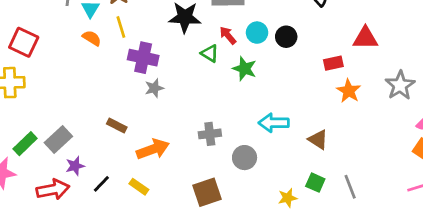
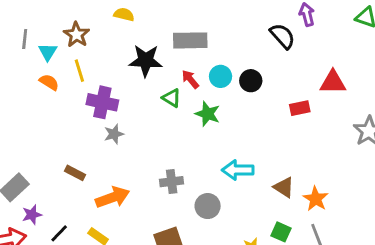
orange star: (349, 91) -> (316, 199), moved

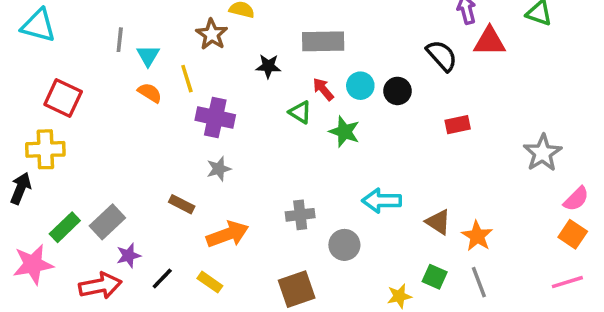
brown star: (76, 35) -> (212, 34), moved
black semicircle: (282, 36) -> (442, 56), moved
black star: (146, 61) -> (268, 66), size x0.6
red triangle: (333, 82) -> (490, 41), moved
gray star: (114, 134) -> (219, 169), moved

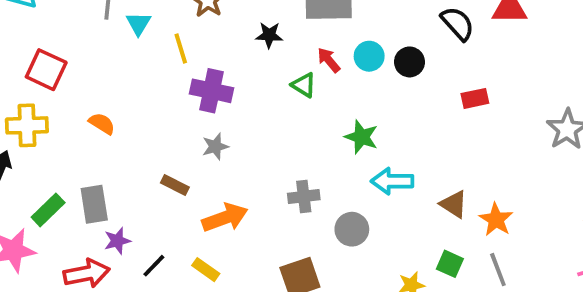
orange semicircle: (150, 93) -> (102, 123), moved
green star: (344, 132) -> (361, 137), moved
gray rectangle: (107, 222) -> (94, 204), turned -56

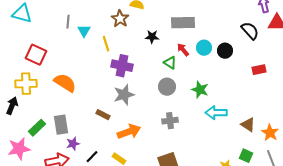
orange semicircle: (102, 123) -> (65, 83), size x1.6
gray star: (215, 147) -> (124, 95), size x1.5
gray circle: (352, 229) -> (167, 87), moved

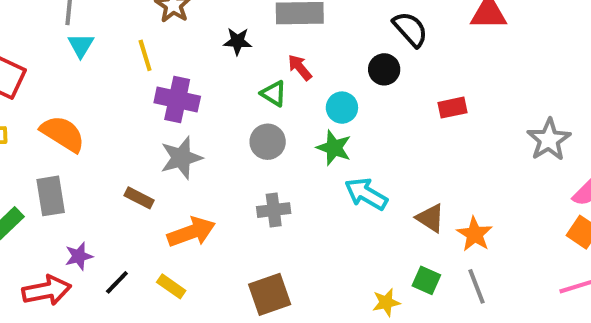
cyan triangle: (84, 31) -> (81, 45), moved
black semicircle: (250, 31) -> (410, 29), moved
cyan circle: (204, 48) -> (342, 108), moved
cyan arrow: (216, 113) -> (366, 194), turned 30
gray rectangle: (61, 125) -> (51, 196), moved

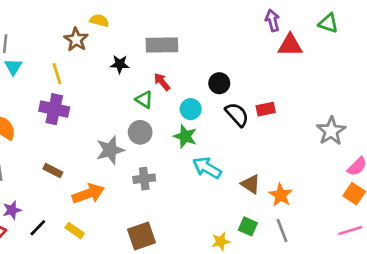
black semicircle: (410, 29) -> (237, 115), moved
purple cross: (177, 100) -> (54, 109), moved
gray star: (181, 158) -> (110, 150), moved

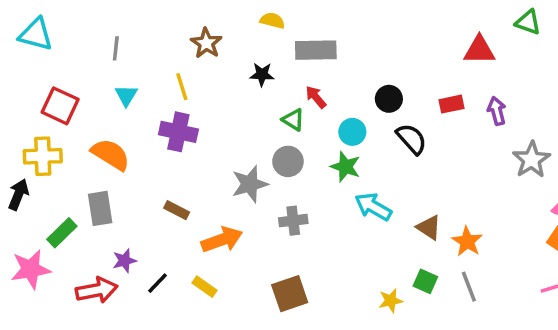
yellow semicircle: (99, 20) -> (272, 21), moved
purple arrow: (272, 20) -> (497, 111), moved
cyan triangle: (13, 67) -> (126, 95), moved
red rectangle: (266, 109) -> (451, 104), moved

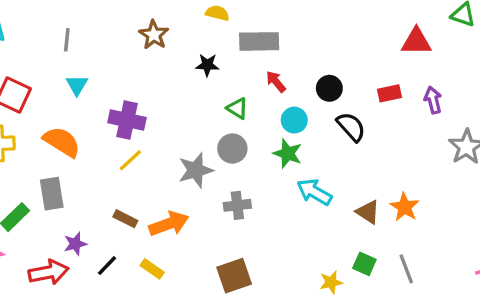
yellow line: (182, 87) -> (130, 160), moved, turned 64
red arrow: (316, 97) -> (276, 82), moved
brown rectangle: (177, 210) -> (125, 219), moved
orange star: (467, 241) -> (405, 207), moved

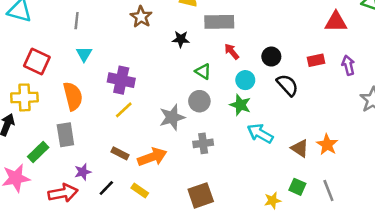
orange semicircle: (62, 142) -> (73, 96), turned 44

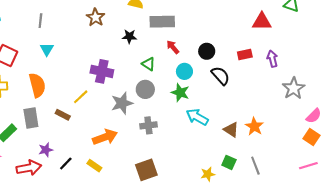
purple cross: (121, 80) -> (102, 71), moved
brown rectangle: (120, 153) -> (63, 115), moved

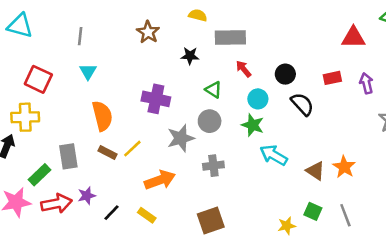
orange semicircle: (37, 85) -> (102, 116), moved
yellow line: (81, 97) -> (132, 149), moved
red arrow: (29, 168) -> (57, 203), moved

